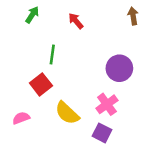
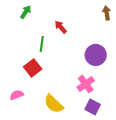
red arrow: (76, 21) -> (61, 27), moved
yellow semicircle: (67, 113) -> (54, 104), moved
purple square: (102, 133) -> (93, 107), moved

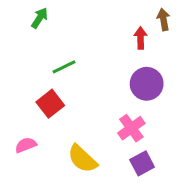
red arrow: (61, 27) -> (141, 38), moved, turned 40
green line: (42, 44) -> (64, 67), turned 56
purple square: (93, 107) -> (142, 163), turned 35

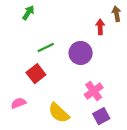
purple circle: (147, 84) -> (81, 53), moved

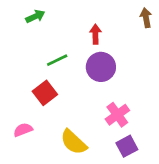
green arrow: (28, 13) -> (35, 16), turned 32
red arrow: (100, 27) -> (95, 34), moved

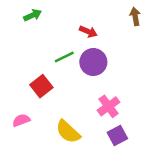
red arrow: (95, 34) -> (88, 32), turned 114
green line: (57, 60) -> (64, 57), moved

